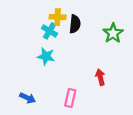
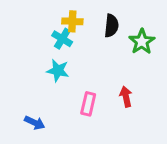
black semicircle: (75, 24) -> (111, 26), moved
pink rectangle: (70, 98) -> (88, 104), moved

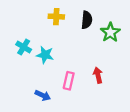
cyan cross: (62, 39) -> (24, 47), moved
blue arrow: (35, 123) -> (43, 95), moved

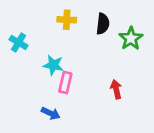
cyan cross: (24, 47) -> (19, 42), moved
pink rectangle: (69, 81) -> (65, 83), moved

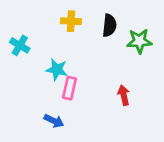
green star: (131, 38) -> (139, 41), turned 30

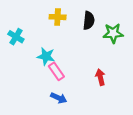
pink rectangle: (70, 88) -> (56, 71), turned -48
blue arrow: (54, 121) -> (59, 98), moved

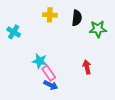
cyan star: (46, 56) -> (40, 61), moved
pink rectangle: (56, 71) -> (49, 73), moved

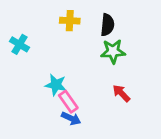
green star: (98, 29) -> (113, 51), moved
red arrow: (87, 67) -> (121, 93), turned -32

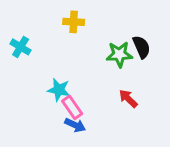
black semicircle: (107, 25) -> (141, 47), moved, turned -30

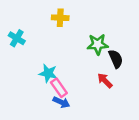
black semicircle: (141, 47) -> (116, 59), moved

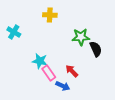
red arrow: (105, 81) -> (72, 71), moved
blue arrow: (61, 102) -> (63, 86), moved

